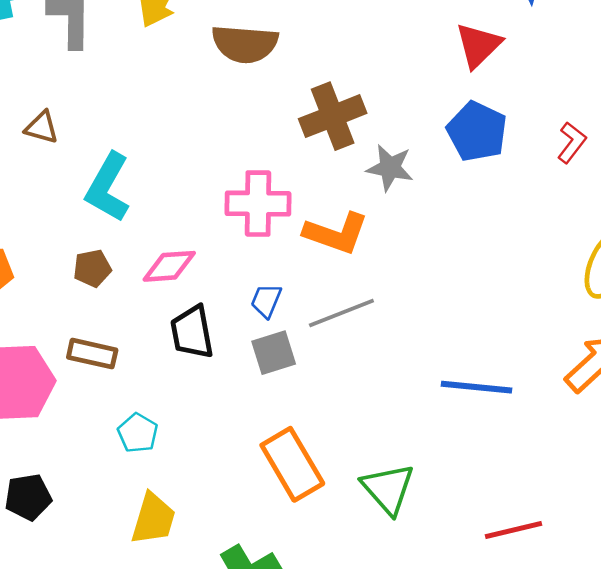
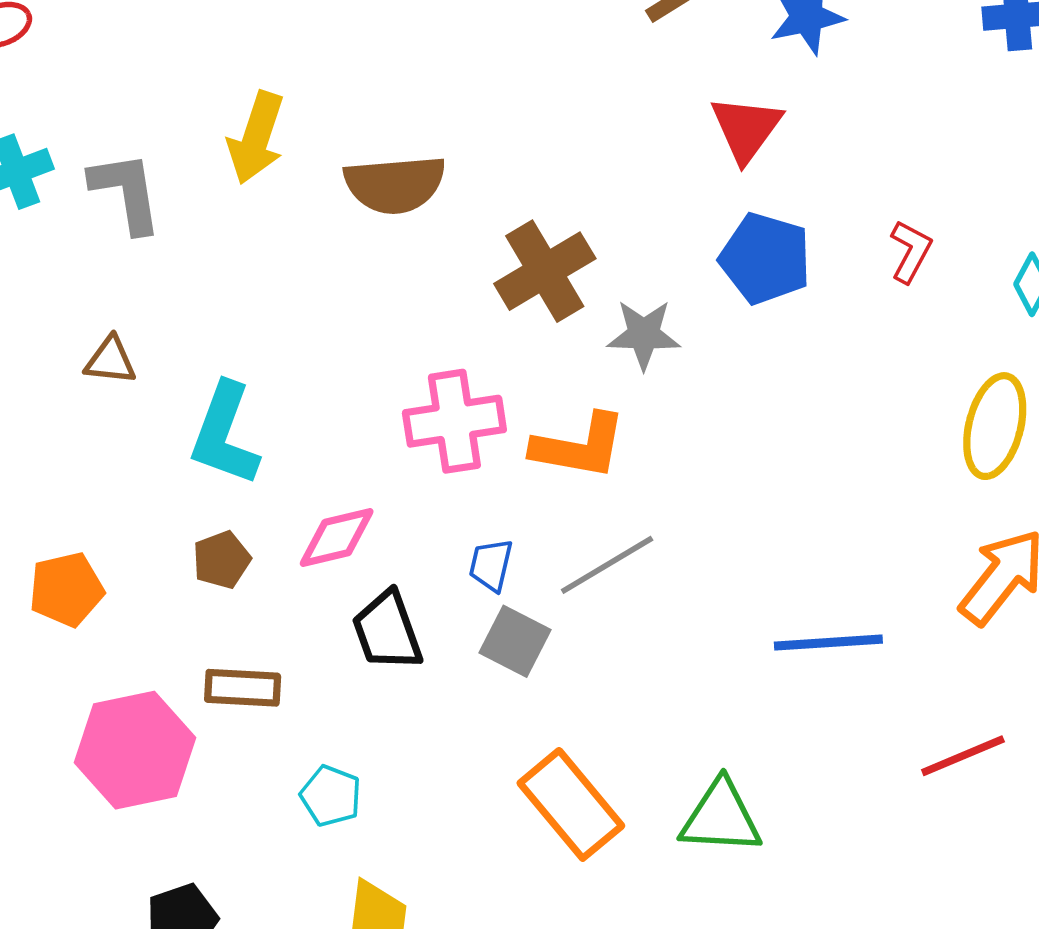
gray square: (274, 353) -> (515, 641), turned -36
green triangle: (388, 489) -> (721, 817), turned -36
red line: (514, 530) -> (963, 756), moved

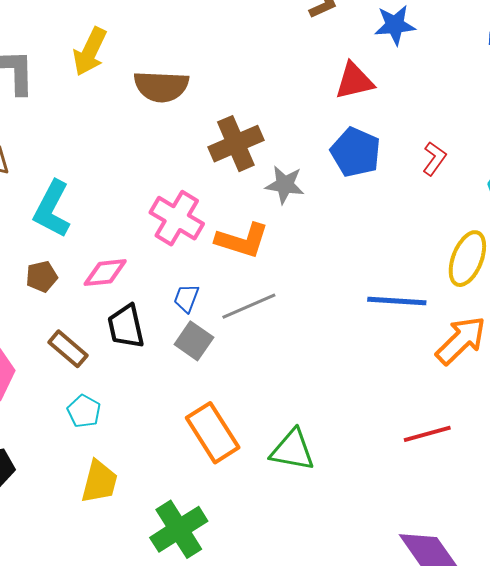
red triangle: (746, 129) -> (354, 81), turned 33
pink cross: (454, 421) -> (177, 218), turned 32
blue line: (828, 643) -> (397, 301), moved
brown rectangle: (243, 688) -> (68, 349), moved, turned 30

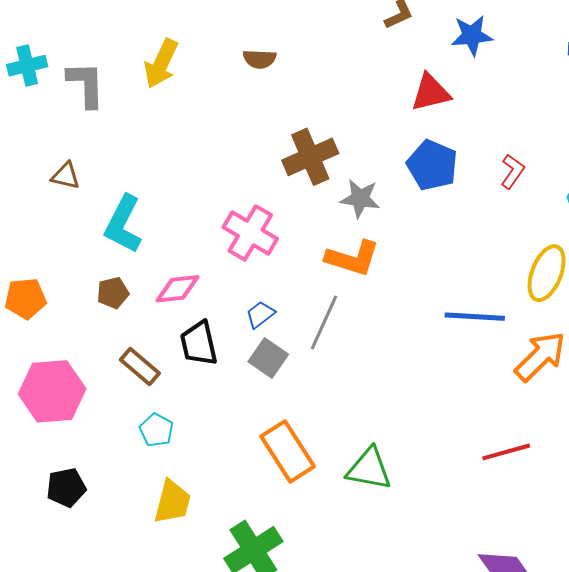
brown semicircle: (161, 86) -> (260, 59), moved, size x0.6
orange L-shape: (242, 240) -> (353, 258), moved
blue trapezoid: (186, 298) -> (260, 314), turned 32
gray line: (249, 306) -> (324, 322), turned -42

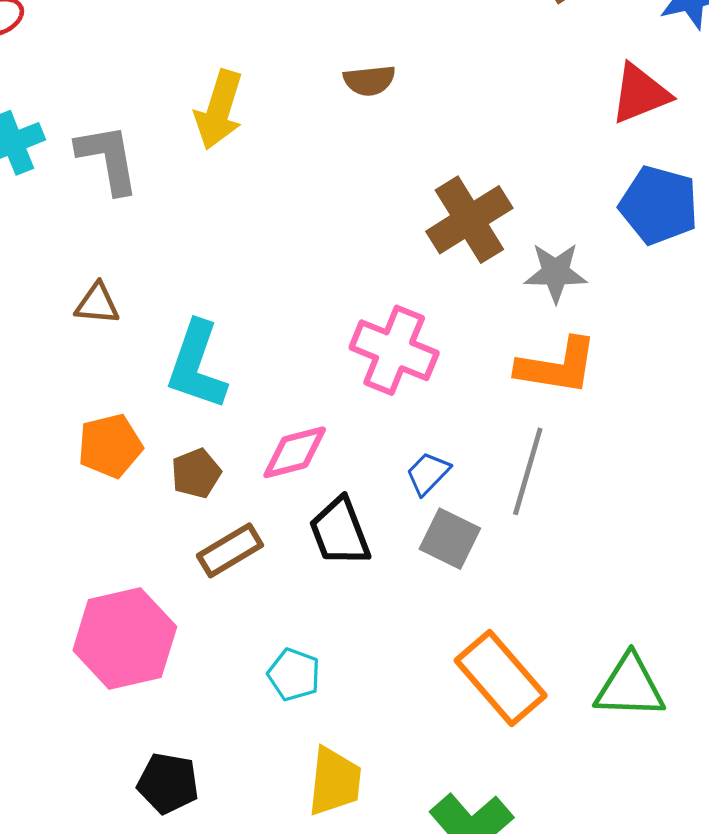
orange pentagon: (26, 298) -> (110, 446), moved
brown rectangle: (140, 367) -> (230, 550), moved, turned -63
black pentagon: (66, 488) -> (168, 783), turned 30

